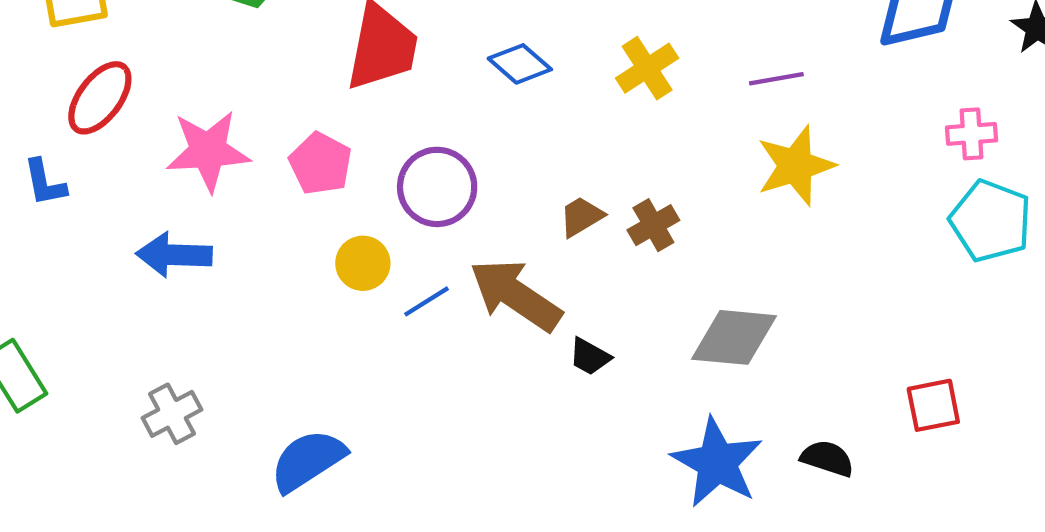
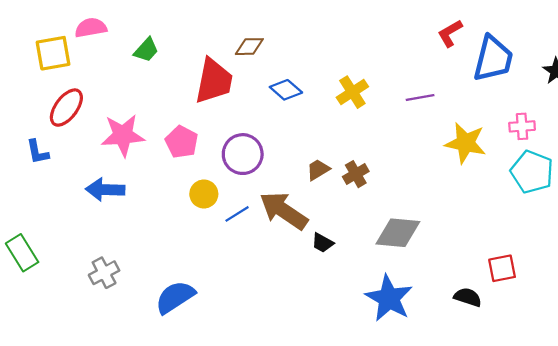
yellow star: (796, 166) -> (465, 143), moved, turned 30
black semicircle: (827, 458) -> (468, 297), moved

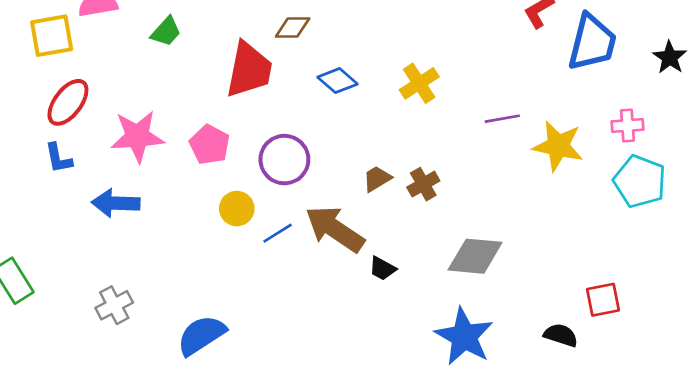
purple line: (420, 98) -> (502, 119), moved
blue L-shape: (38, 152) -> (58, 158), moved

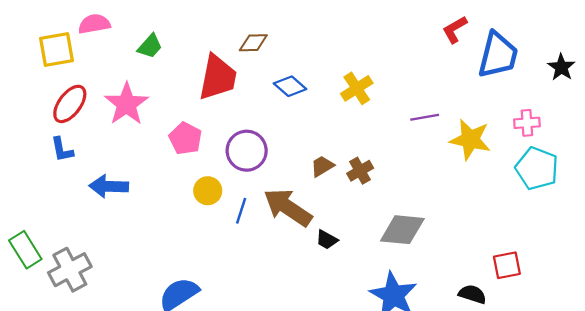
pink star: (137, 136) -> (127, 104), moved, turned -30
blue line: (278, 233) -> (241, 211), turned -40
gray cross: (114, 305) -> (70, 270), moved, size x1.4

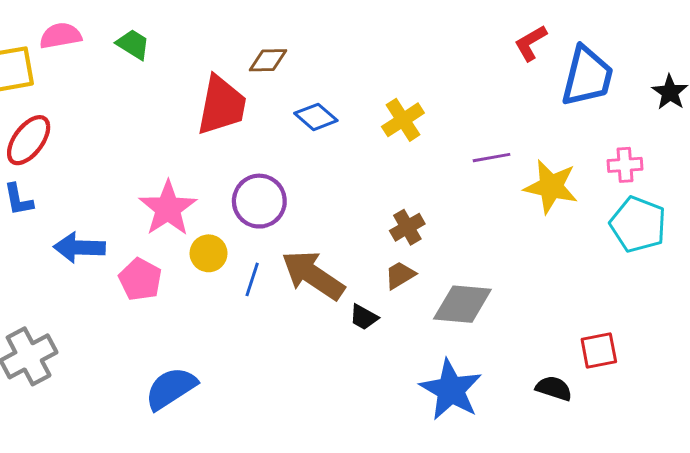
green trapezoid: (150, 46) -> (133, 44), moved, turned -100
pink star: (127, 104) -> (168, 208), moved
pink pentagon: (185, 138) -> (140, 279), moved
brown trapezoid: (322, 166) -> (400, 275), moved

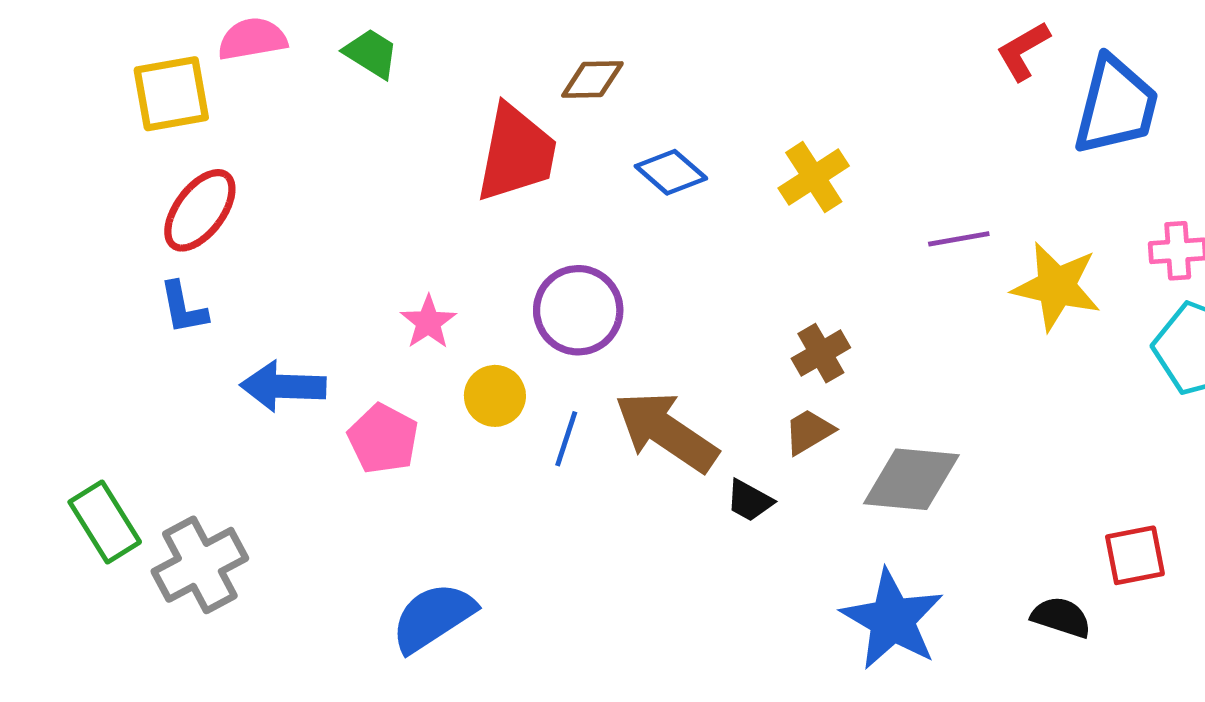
pink star: (168, 208) -> (428, 322), size x0.6

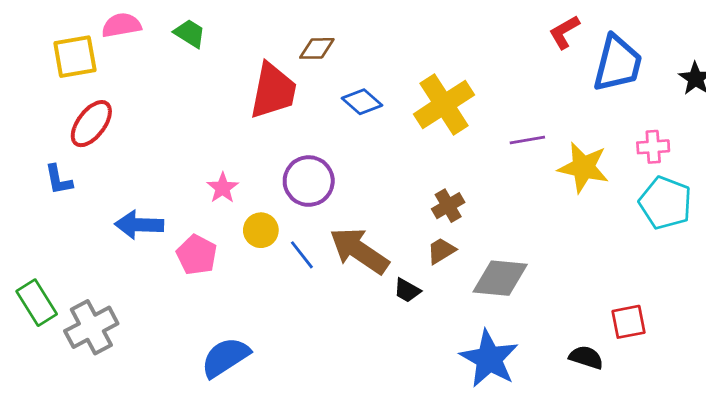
yellow cross: (814, 177) -> (444, 104), size x1.5
blue L-shape: (183, 308) -> (59, 180), moved
blue line: (566, 439) -> (302, 255), turned -56

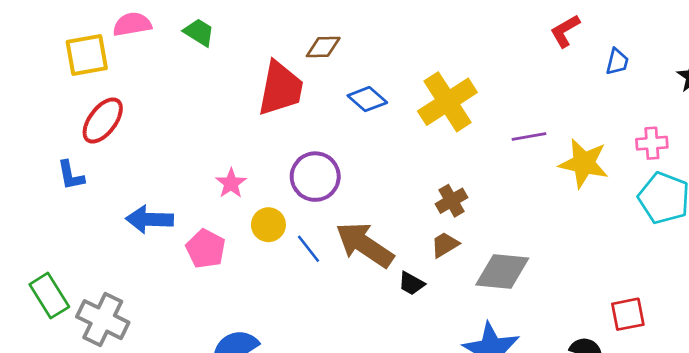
blue trapezoid: (618, 63) -> (617, 62), size x0.5
gray cross: (91, 327) -> (103, 320), turned -36

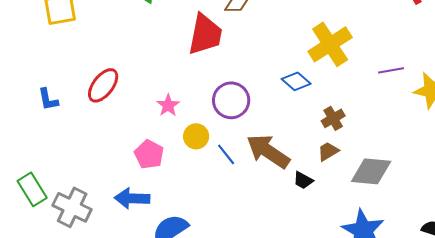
blue diamond: (367, 99) -> (296, 81), moved
red ellipse: (103, 120) -> (103, 85), moved
blue arrow: (150, 219) -> (132, 198), moved

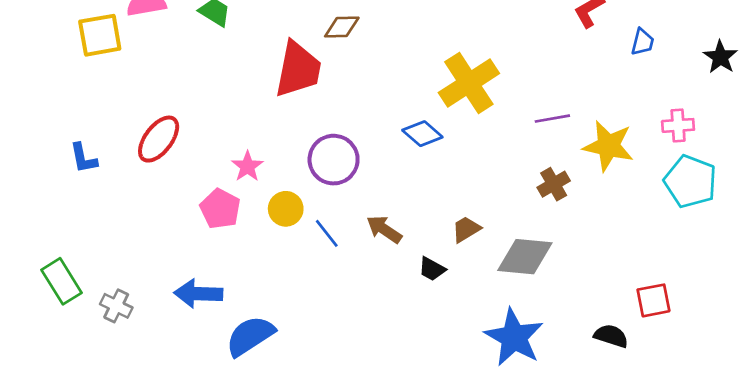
brown cross: (333, 118) -> (554, 184), moved
brown arrow: (268, 151) -> (384, 229), size x0.6
pink pentagon: (149, 154) -> (220, 209), moved
gray cross: (72, 207) -> (116, 306), size x0.6

